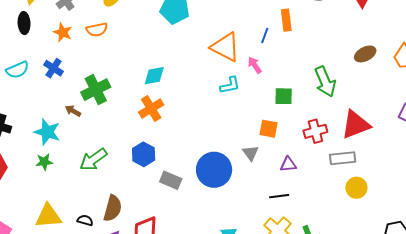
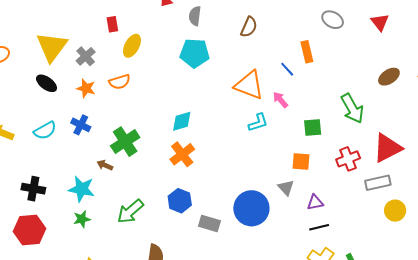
black ellipse: (24, 23) -> (47, 83), turned -45
blue line: (265, 35) -> (287, 69), turned -56
purple triangle: (288, 164) -> (315, 202), moved

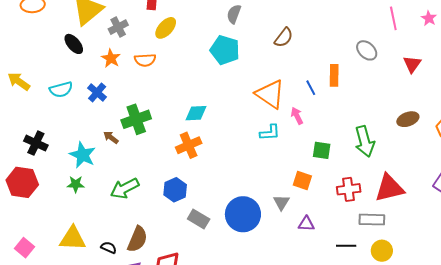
black line: (319, 227) -> (346, 246), moved

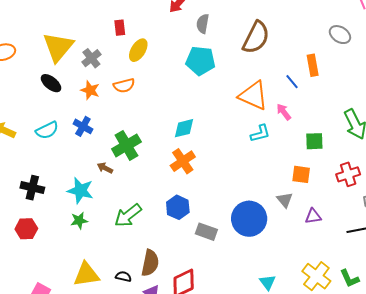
brown semicircle: (284, 38) -> (256, 37), size x1.6
red hexagon: (22, 182) -> (26, 229), size x0.7

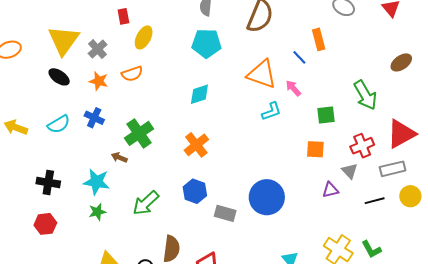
cyan diamond: (184, 128) -> (199, 94), moved
gray triangle: (285, 200) -> (350, 171), moved

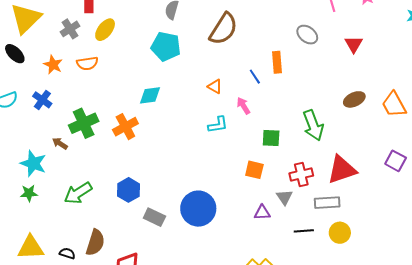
gray cross: (98, 49) -> (70, 29), moved
orange triangle: (262, 74) -> (215, 86), size x0.5
orange cross: (196, 145) -> (125, 127), moved

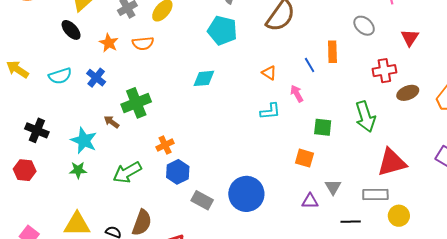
orange cross: (125, 127) -> (165, 145), moved, size x0.7
red cross: (301, 174) -> (384, 71), moved
yellow circle: (340, 233) -> (399, 216), moved

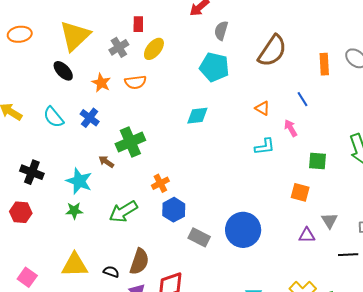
orange rectangle: (332, 52) -> (324, 64), moved
cyan semicircle: (60, 76) -> (53, 117), turned 70

